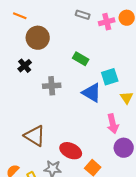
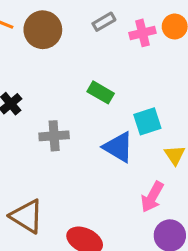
gray rectangle: (83, 15) -> (104, 22), turned -48
brown circle: (38, 38) -> (43, 30), moved
pink arrow: (113, 124) -> (152, 197), turned 42

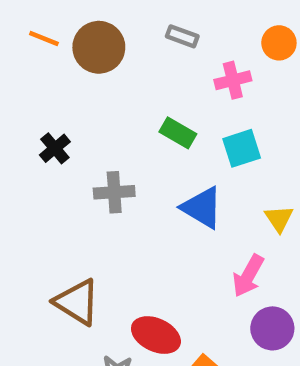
gray rectangle: (104, 22) -> (182, 36), turned 50
pink cross: (143, 33) -> (233, 80), moved
cyan square: (147, 121) -> (242, 148), moved

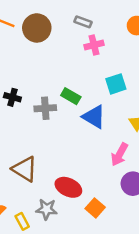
pink cross: (233, 80) -> (94, 45), moved
green rectangle: (178, 133) -> (71, 96), moved
black cross: (55, 148) -> (12, 97), moved, turned -35

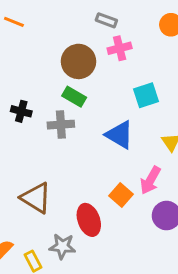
brown circle: (37, 28) -> (78, 61), moved
green rectangle: (71, 96) -> (74, 97), moved
red ellipse: (68, 187) -> (89, 220), turned 45
orange square: (95, 208) -> (121, 195), moved

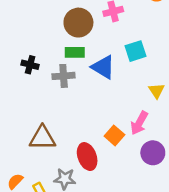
green rectangle: (74, 97) -> (75, 52), turned -30
blue triangle: (120, 135) -> (103, 67), moved
brown triangle: (36, 198) -> (42, 138), turned -32

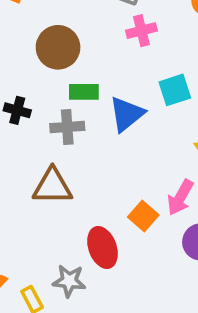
brown circle: (78, 23) -> (58, 47), moved
blue triangle: (103, 67) -> (127, 114), turned 50
brown triangle: (42, 138) -> (52, 186), moved

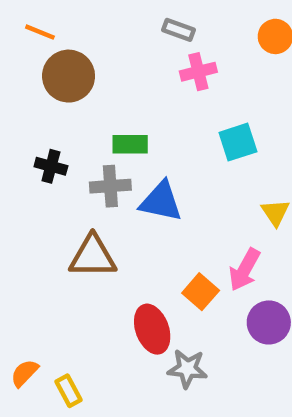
brown circle: (58, 47) -> (69, 76), moved
blue triangle: (127, 114) -> (161, 201), moved, turned 51
gray star: (69, 281) -> (187, 369), moved

